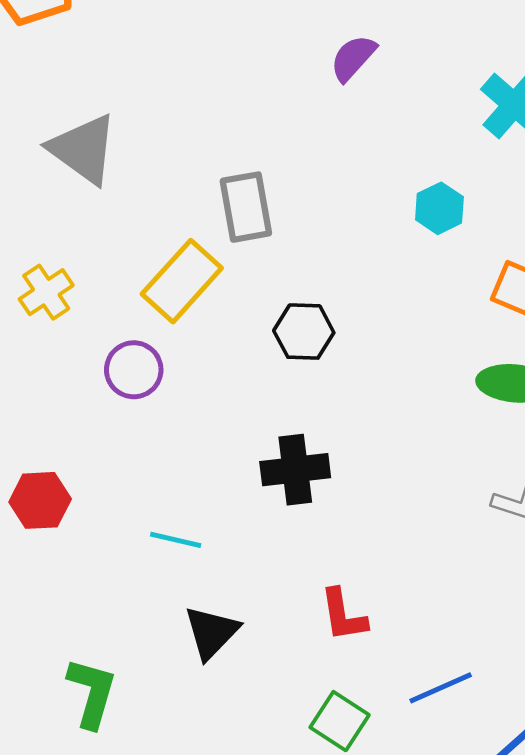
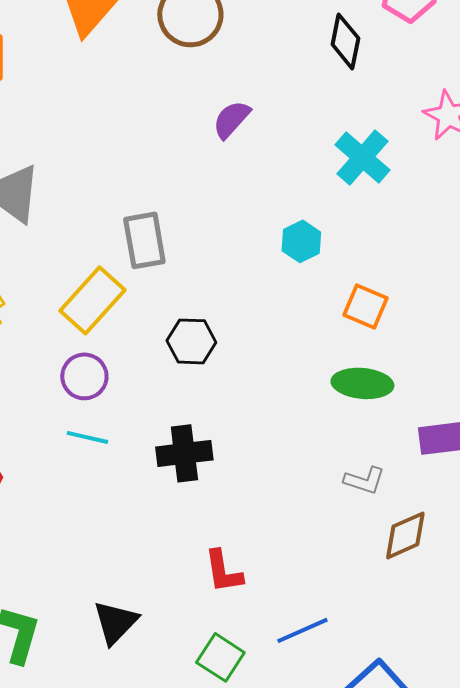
purple circle: (134, 370) -> (84, 376), moved
cyan line: (176, 540) -> (87, 437), moved
black triangle: (211, 632) -> (115, 622), moved

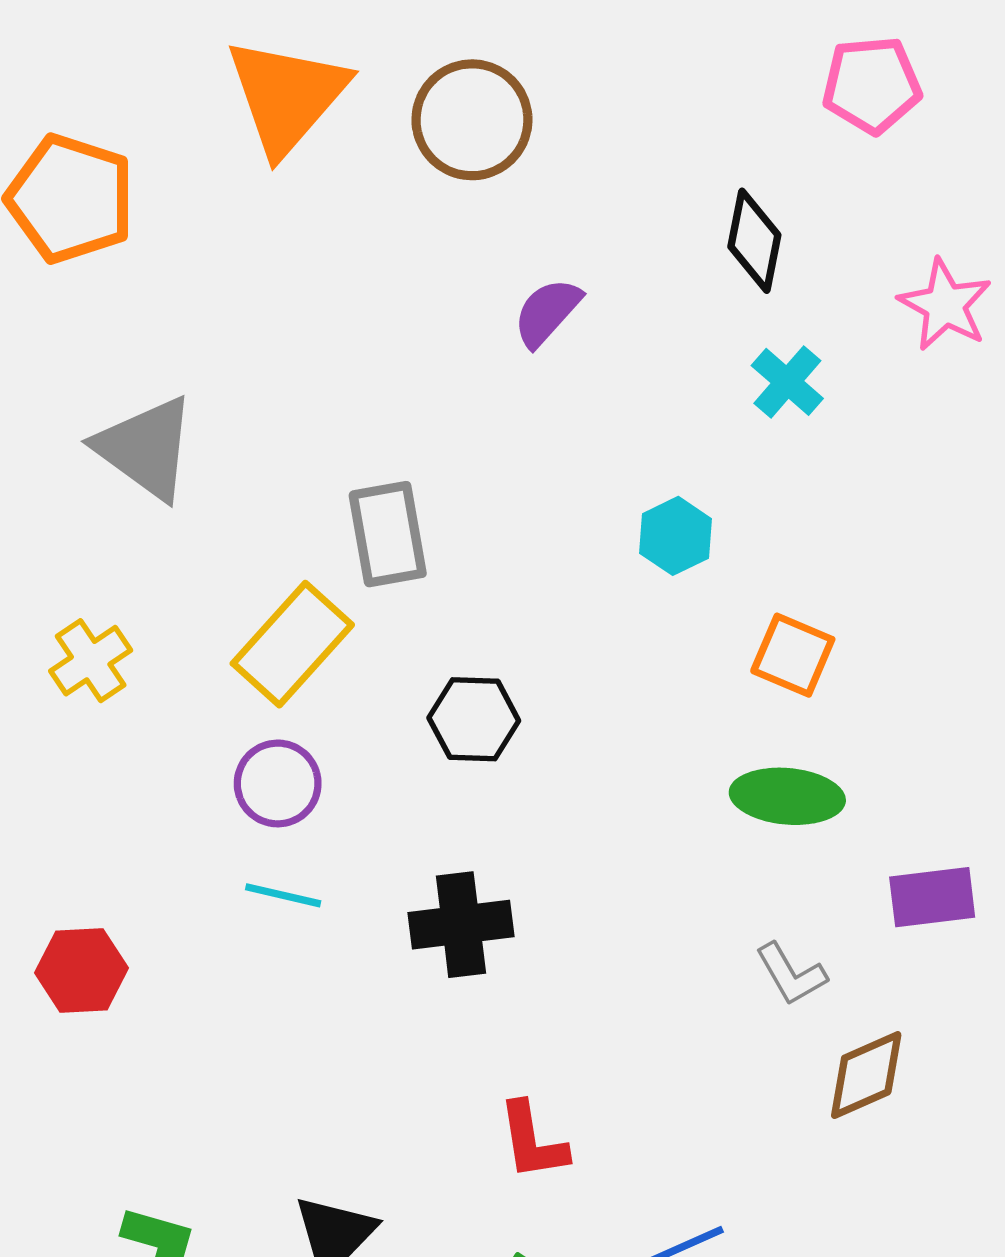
black diamond: (345, 41) -> (754, 241), moved
cyan cross: (362, 157) -> (787, 382), size x0.7
gray L-shape: (364, 480) -> (791, 974), turned 42

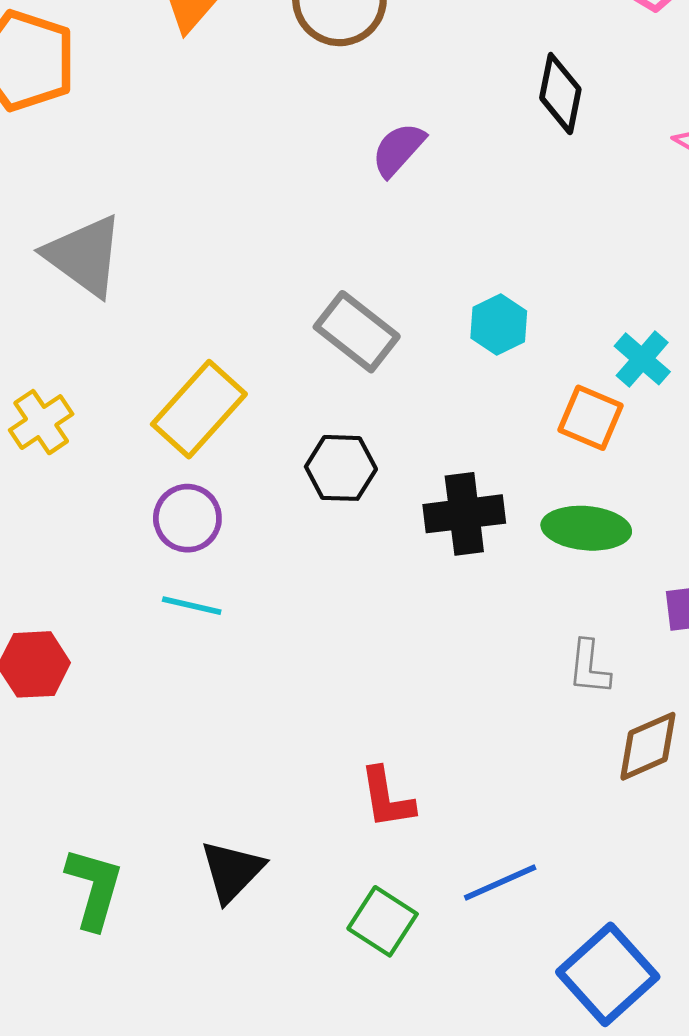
cyan cross: (787, 382) -> (642, 359), moved
gray rectangle: (388, 534) -> (357, 332), moved, turned -42
black cross: (461, 925) -> (464, 514), moved
gray L-shape: (791, 974) -> (589, 667), turned 36

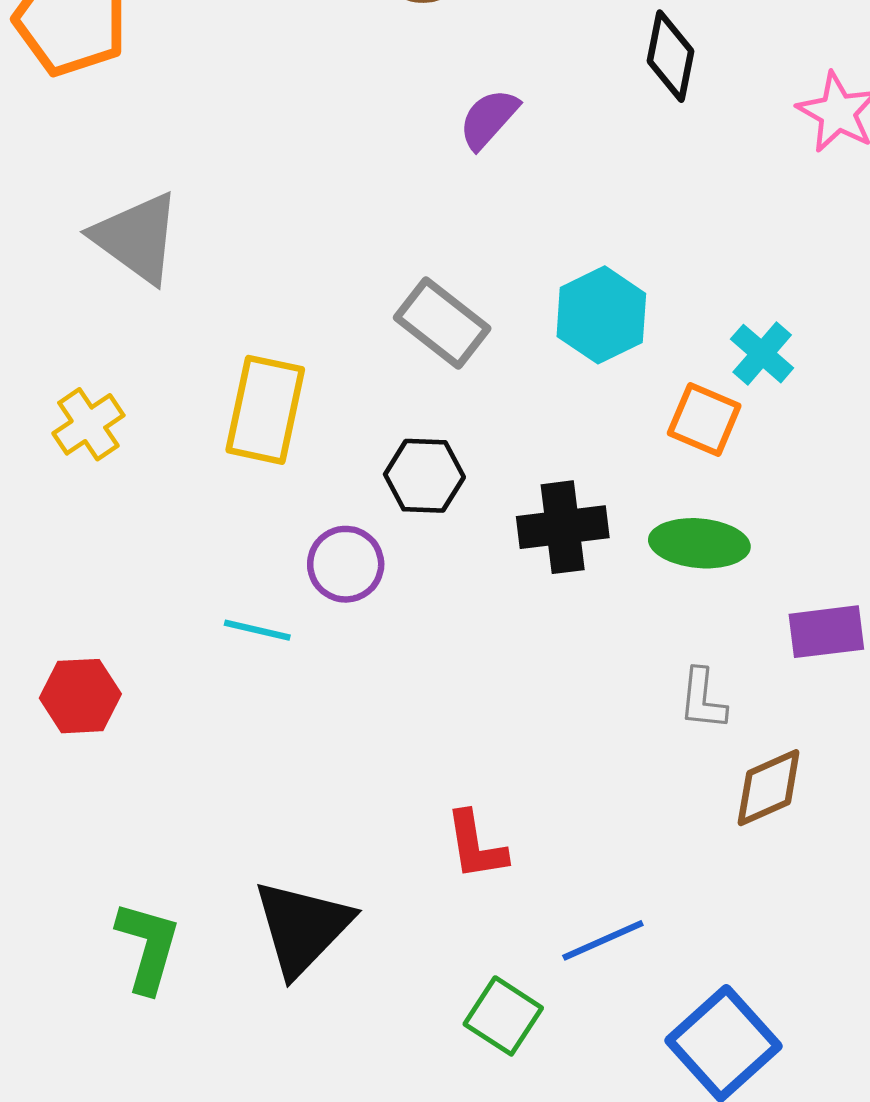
cyan hexagon: (499, 325) -> (601, 315), size x1.4
yellow rectangle: (199, 409) -> (265, 410), turned -30
purple circle: (187, 518) -> (346, 564), moved
black triangle: (232, 871) -> (302, 928), size x1.4
green square: (383, 921) -> (503, 1016), moved

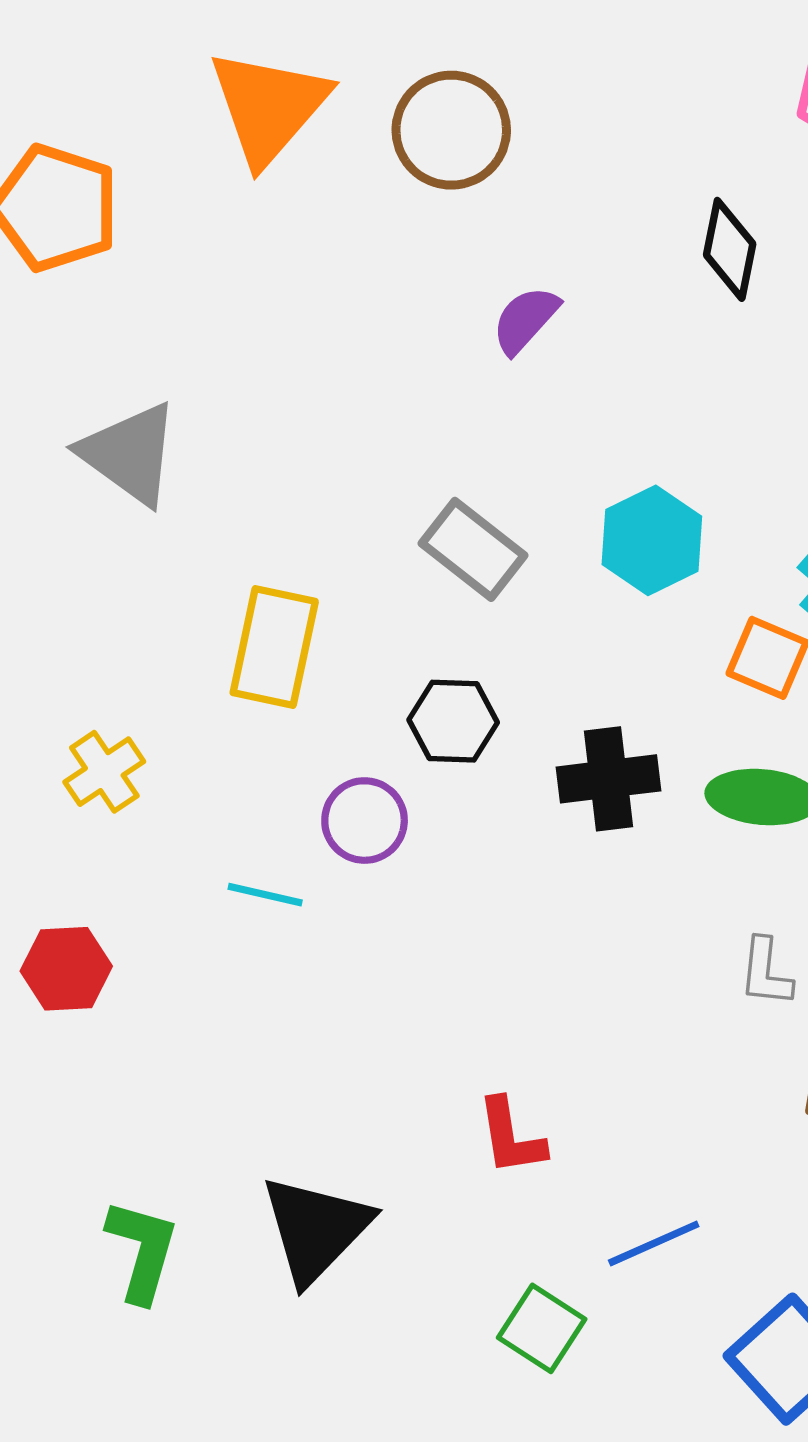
yellow cross: (88, 424) -> (104, 772), moved

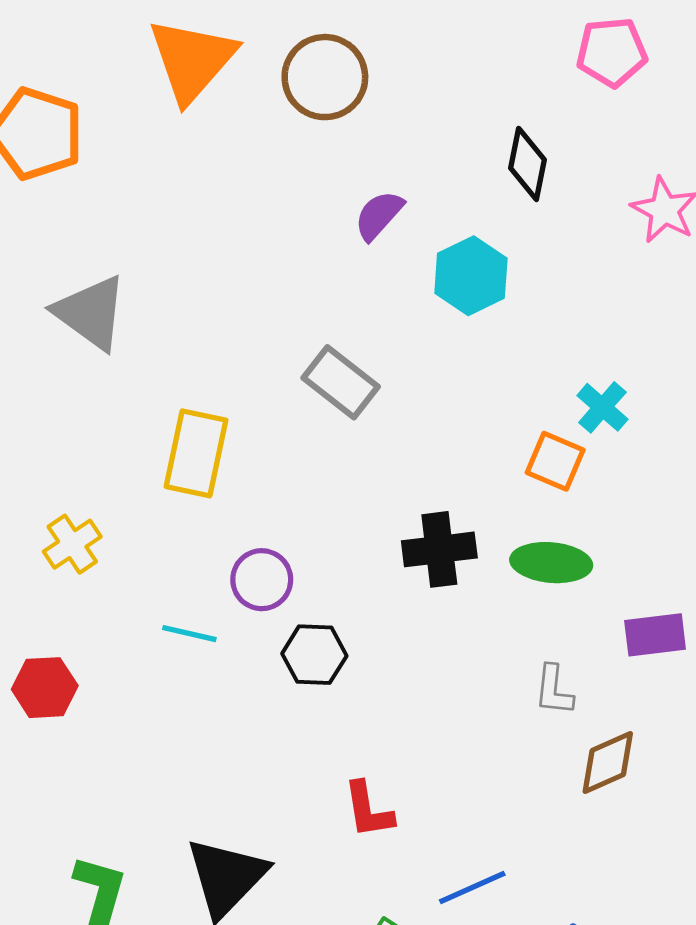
cyan hexagon: (652, 540) -> (471, 276), moved
black hexagon: (453, 721) -> (314, 655), moved

